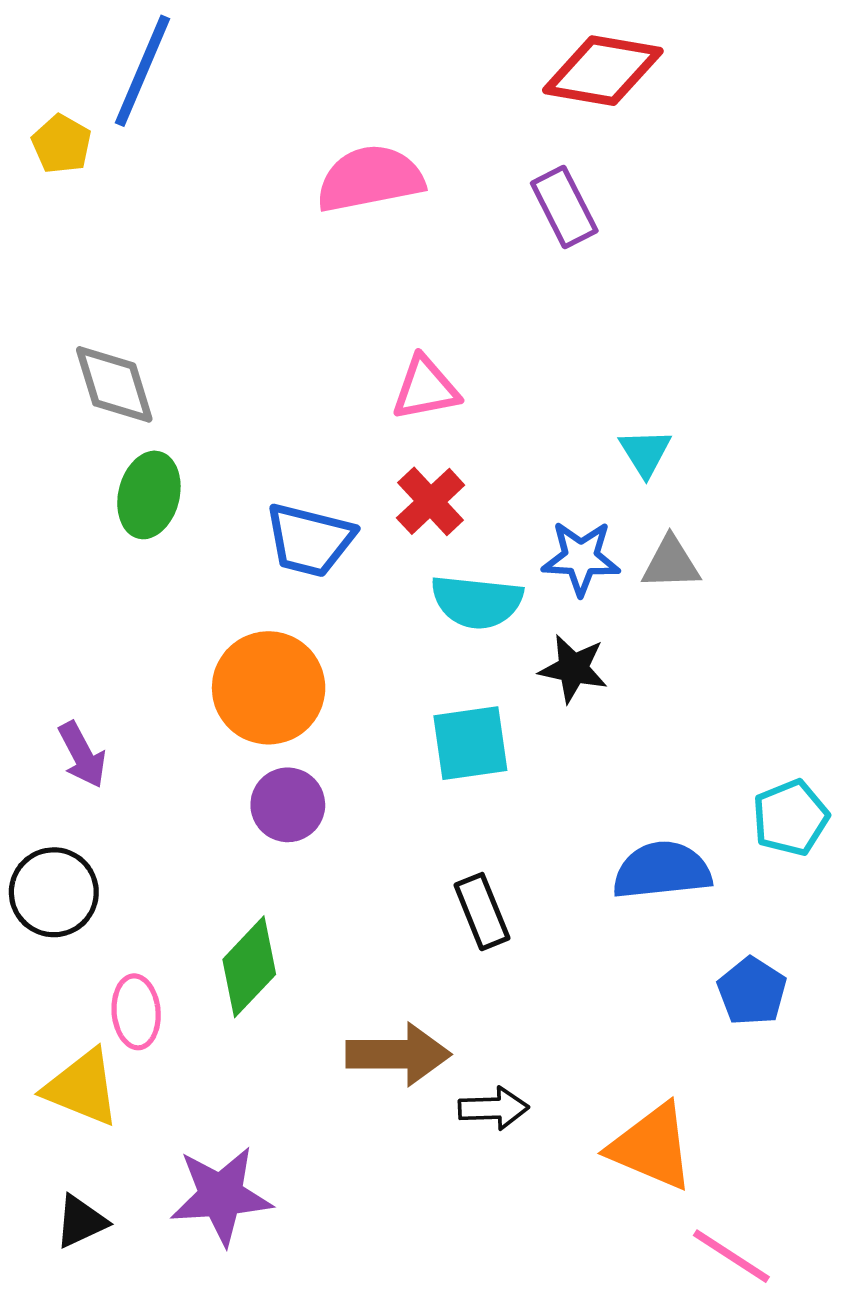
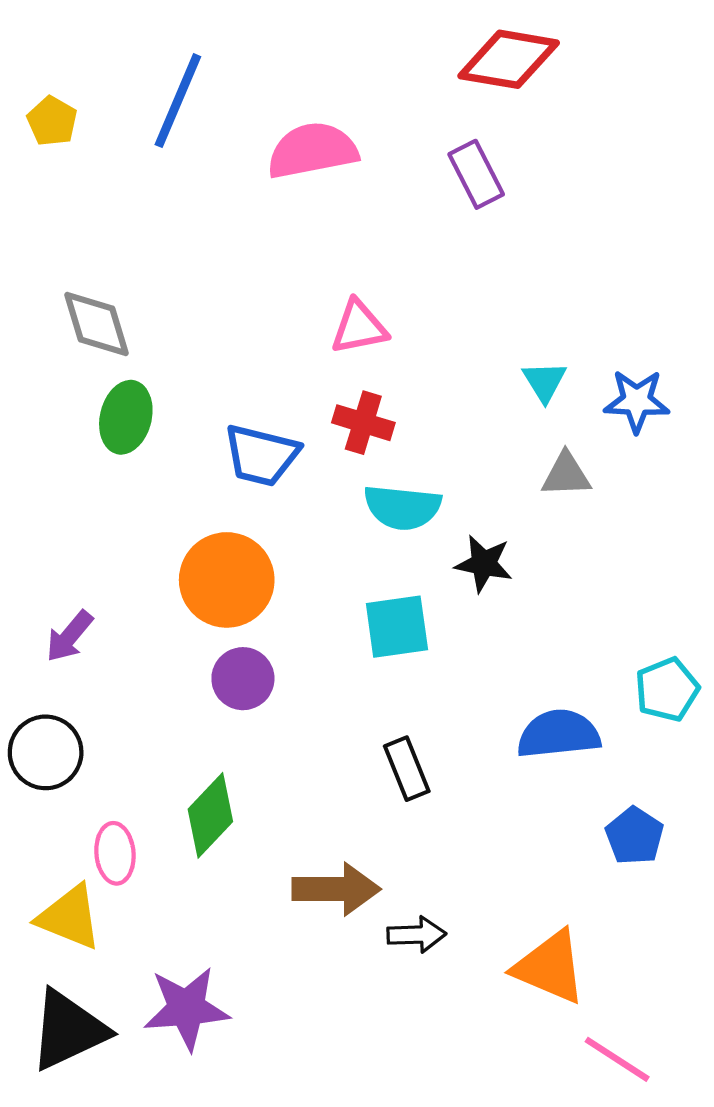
blue line: (143, 71) -> (178, 101), moved
red cross: (431, 501) -> (363, 423), turned -30
blue star: (581, 558) -> (637, 401), moved
purple arrow: (82, 755) -> (69, 636), turned 68
black triangle: (81, 1221) -> (68, 1030), size x1.8

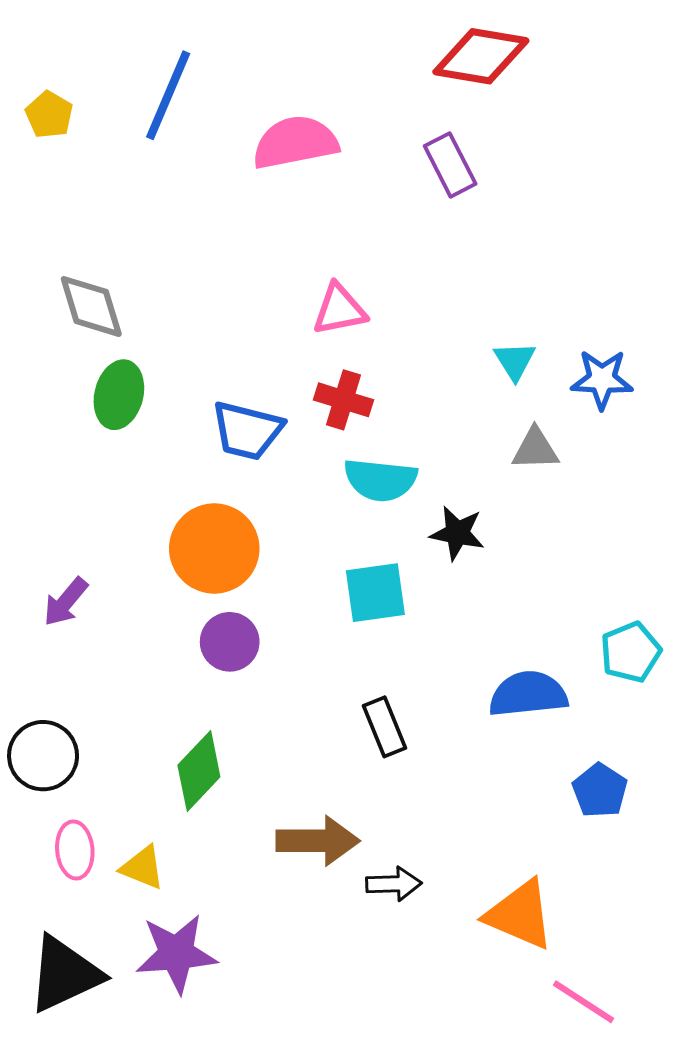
black circle: (46, 752) -> (43, 756), moved
pink ellipse: (115, 853) -> (75, 850), moved
yellow triangle: (69, 917) -> (143, 867), moved, size x0.7

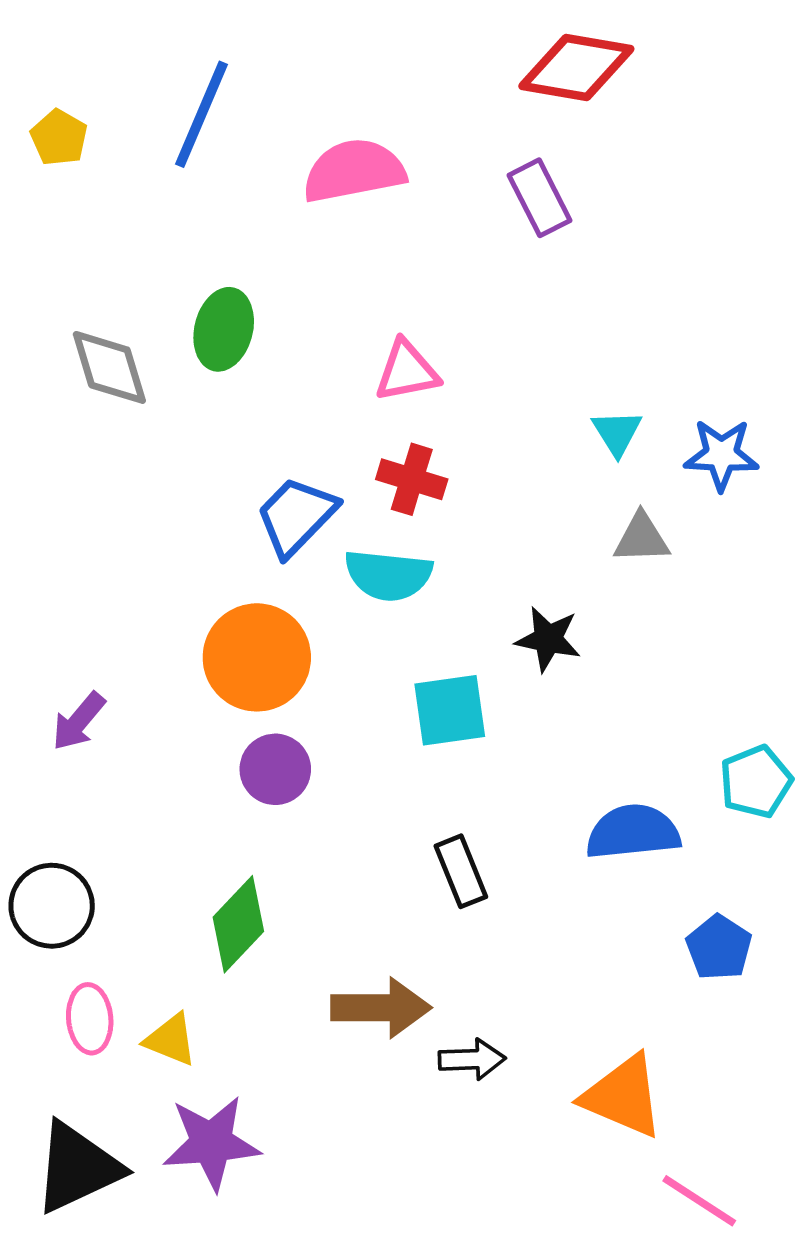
green ellipse: (119, 395) -> (224, 329), moved
blue trapezoid: (247, 431) -> (296, 516), turned 120
cyan semicircle: (380, 480) -> (388, 575), moved

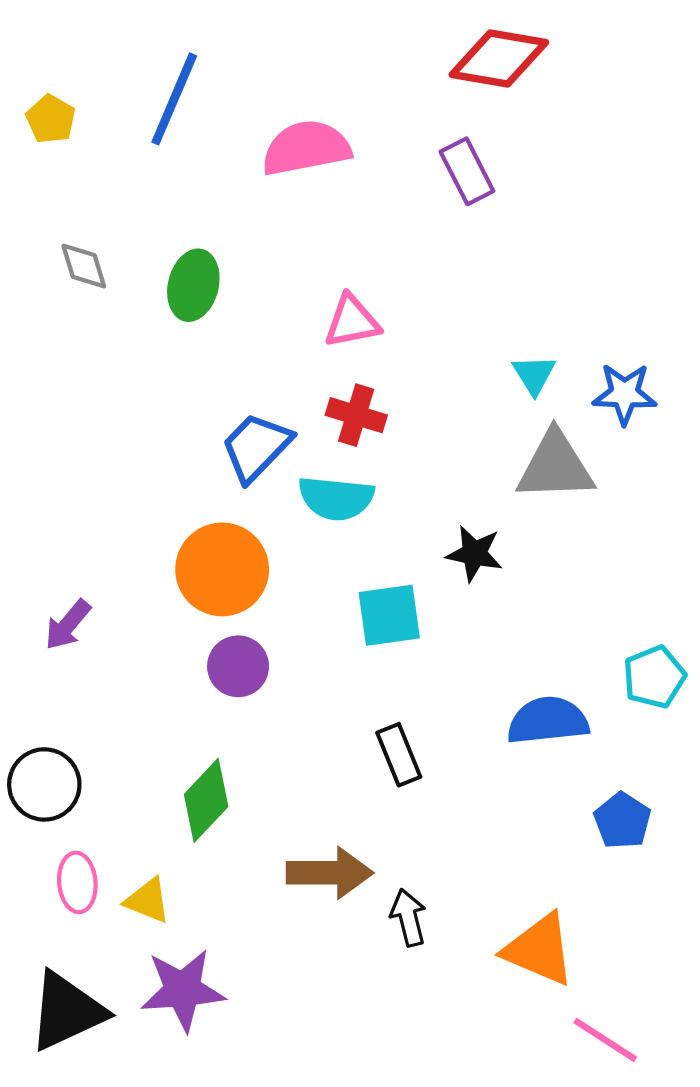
gray diamond: (109, 367) -> (84, 266), moved, size x0.7
gray triangle: (642, 538) -> (555, 466), size x1.6
black arrow: (472, 1059) -> (408, 918), turned -102

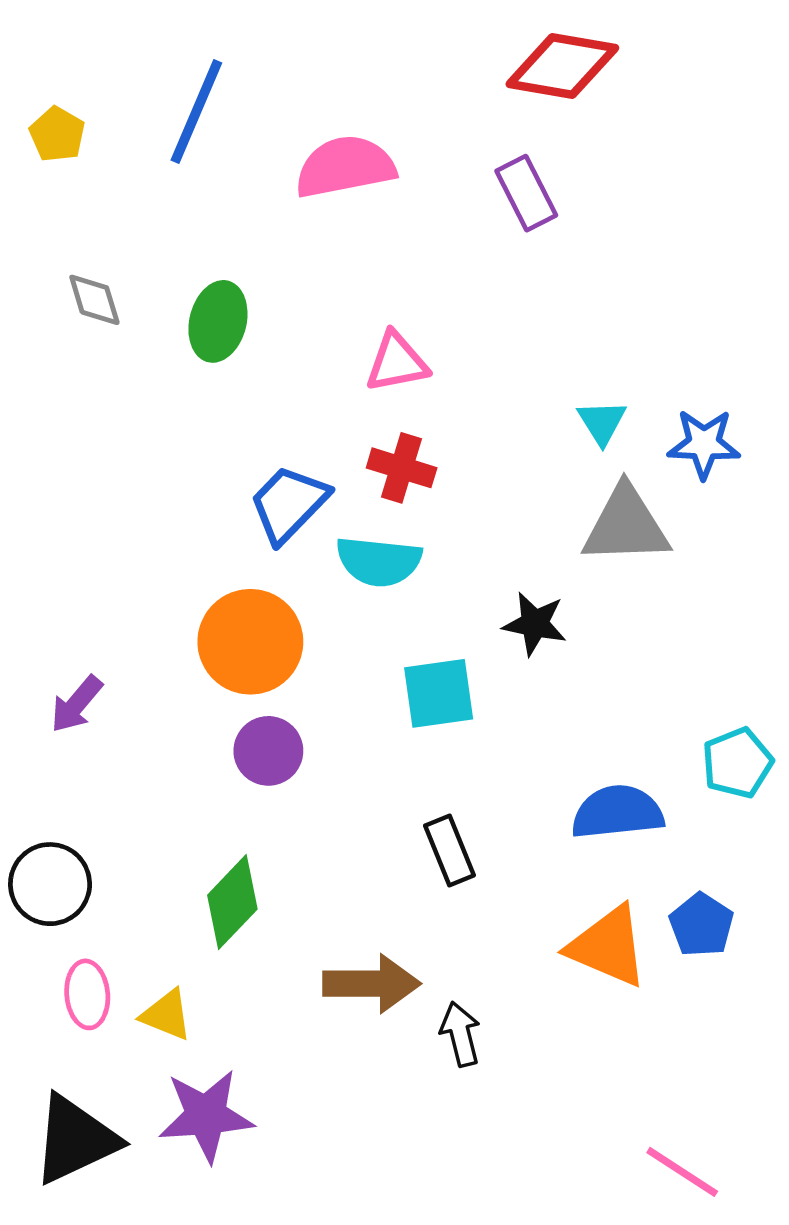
orange triangle: (539, 949) -> (608, 946), moved

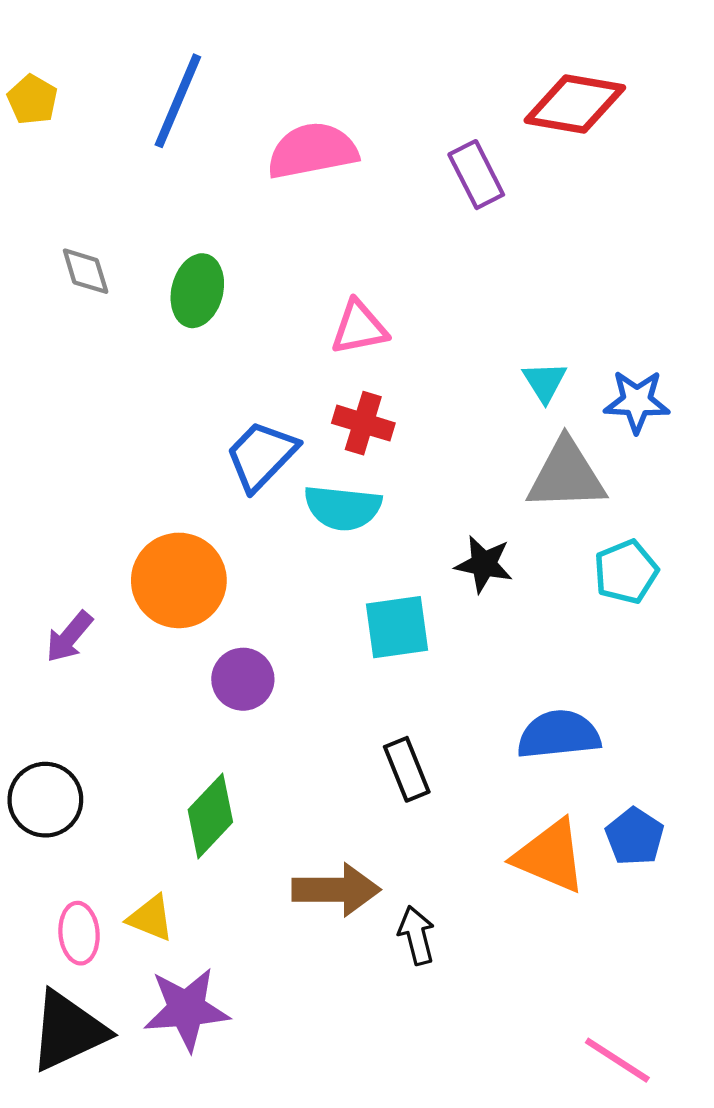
red diamond: (562, 66) -> (575, 104), moved
yellow pentagon: (57, 134) -> (32, 100), moved
orange circle: (250, 642) -> (179, 580), moved
cyan pentagon: (737, 763) -> (626, 572), moved
pink ellipse: (87, 994) -> (79, 933), moved

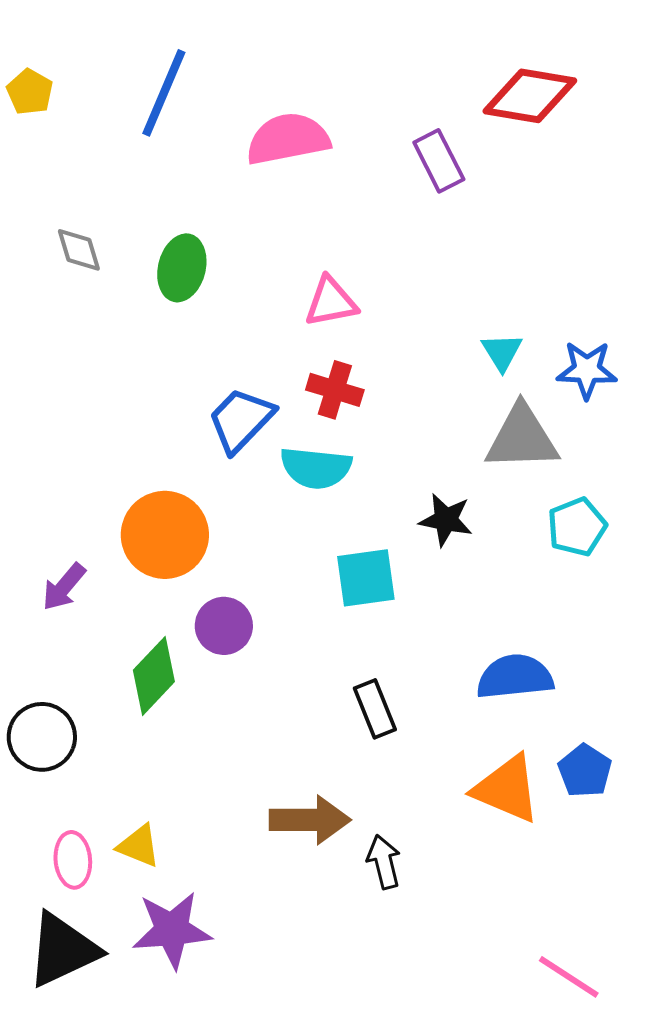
green diamond: (210, 816) -> (154, 676), moved

